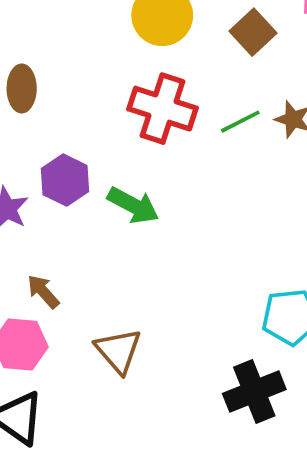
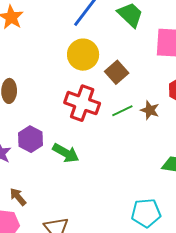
brown square: (253, 32) -> (117, 72), moved

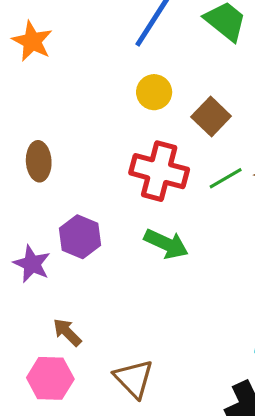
yellow circle: (83, 55) -> (154, 92), size x0.7
green arrow: (66, 153) -> (166, 244), moved

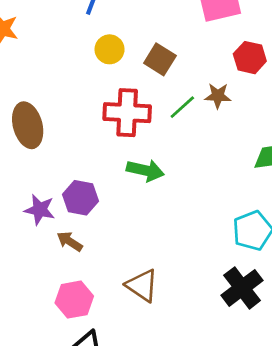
brown ellipse: (39, 161) -> (28, 125), size x1.4
purple hexagon: (80, 237) -> (80, 198), moved
brown arrow: (67, 332) -> (70, 241), moved

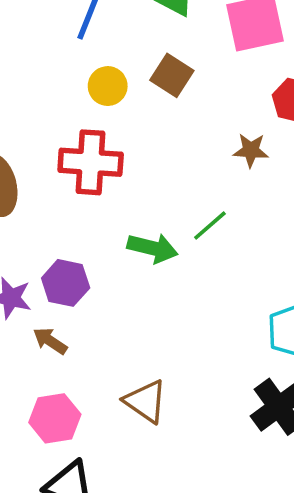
brown square: (160, 59) -> (172, 75), moved
green line: (182, 107) -> (210, 226), moved
red cross: (127, 113) -> (91, 162), moved

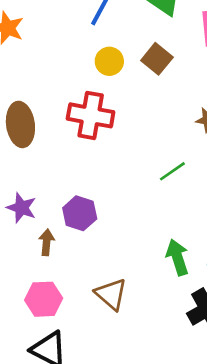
green arrow: (152, 248) -> (177, 257), moved, turned -128
purple hexagon: (66, 283) -> (80, 213), moved
brown arrow: (50, 341) -> (47, 242), turned 55

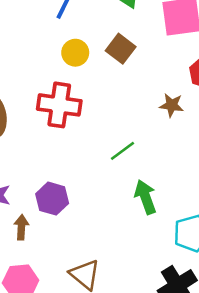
green line: (172, 171) -> (122, 151), moved
green arrow: (177, 257) -> (145, 197), moved

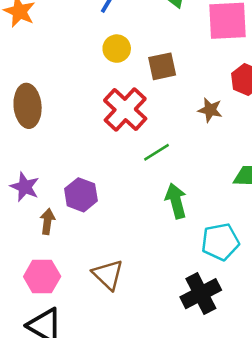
brown square: (121, 49) -> (162, 66), moved, turned 36
red cross: (59, 105) -> (125, 109), moved, turned 30

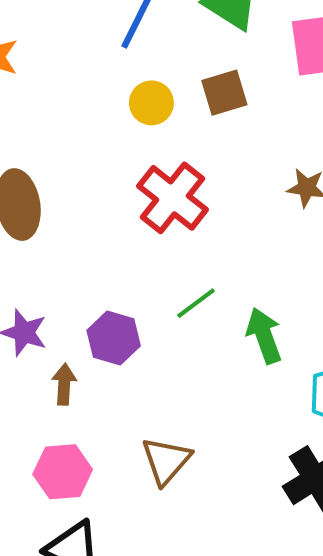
brown square: (162, 66) -> (224, 93), moved
green line: (156, 152) -> (196, 303), moved
brown triangle: (108, 275) -> (166, 461), turned 32

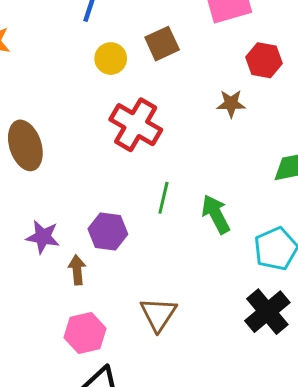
green line: (196, 303) -> (163, 198), turned -32

